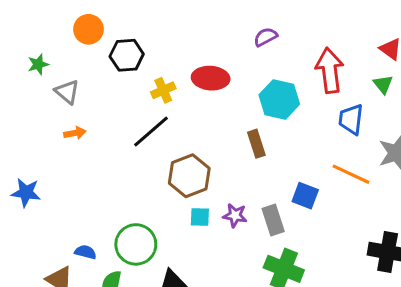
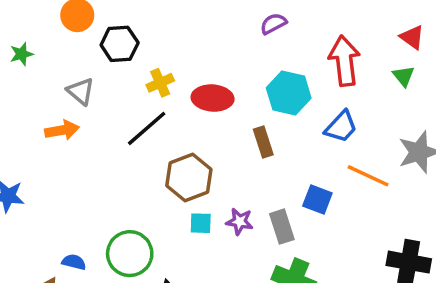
red ellipse: (211, 78) -> (213, 98), moved
gray triangle: (67, 92) -> (81, 91), moved
blue trapezoid: (351, 119) -> (341, 127), moved, turned -144
orange arrow: (75, 133) -> (62, 130), size x1.4

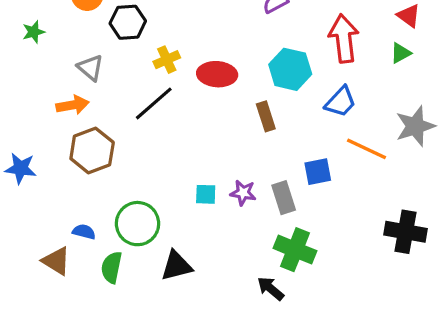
green triangle: (404, 76) -> (401, 53), turned 40
brown hexagon: (189, 177) -> (92, 151), moved
blue square: (317, 199) -> (318, 172), turned -32

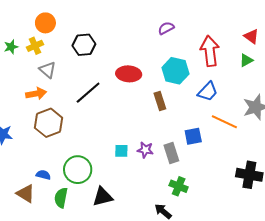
black hexagon: (128, 22) -> (84, 45), moved
yellow cross: (167, 60) -> (35, 46), moved
green cross: (295, 250) -> (179, 186), size x0.7

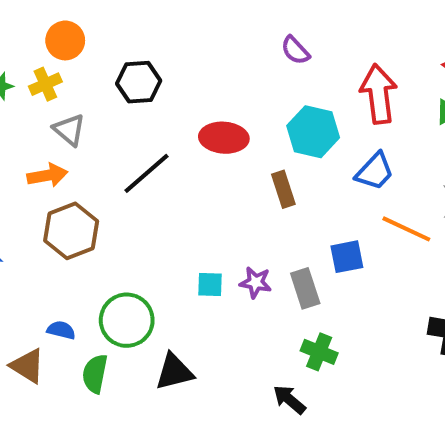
purple semicircle: (166, 28) -> (295, 50), turned -105

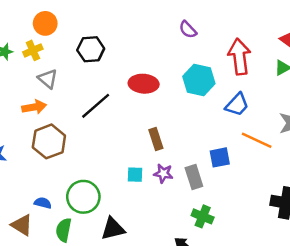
brown rectangle: (283, 189) -> (156, 139), moved

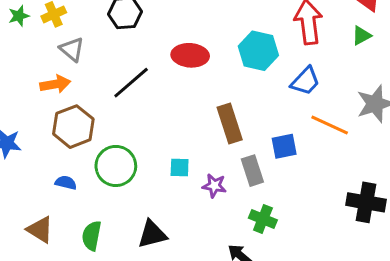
brown rectangle: (156, 139) -> (230, 124), moved, size x1.4
purple star: (163, 173) -> (214, 186), moved
green circle: (83, 197) -> (116, 166), moved
blue semicircle: (43, 203) -> (66, 183), moved

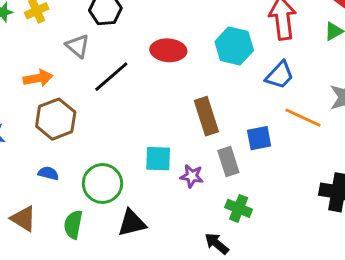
gray triangle: (72, 49) -> (78, 46), moved
green circle: (116, 166) -> (102, 183), moved
cyan square: (180, 167) -> (158, 159), size x1.4

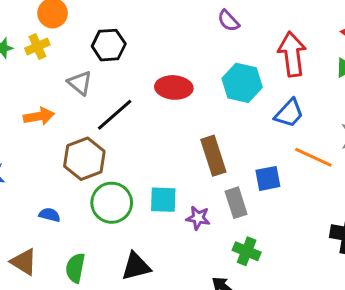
brown hexagon: (56, 119) -> (84, 159), moved
green circle: (102, 183) -> (112, 203), moved

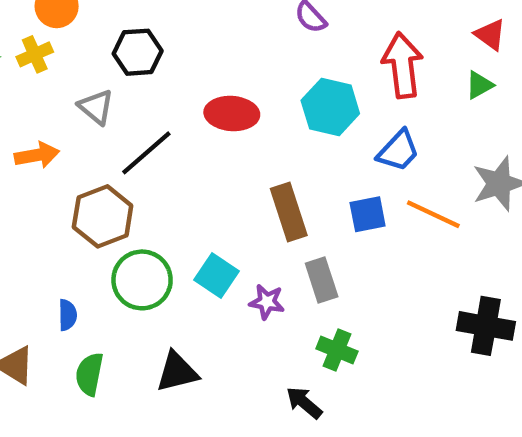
blue square: (268, 178) -> (368, 214), moved
cyan square: (163, 200) -> (216, 276), turned 32
blue semicircle: (50, 215) -> (68, 315), moved, turned 75

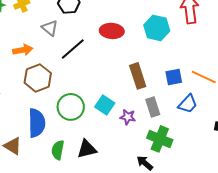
blue trapezoid: (398, 151) -> (188, 104), moved
brown hexagon: (103, 216) -> (38, 78), moved
blue semicircle: (68, 315) -> (37, 123), size x2.0
green cross: (337, 350) -> (160, 139), size x1.4
green semicircle: (89, 374) -> (58, 150), moved

